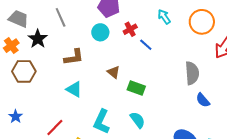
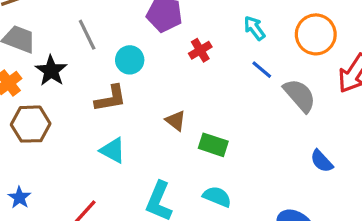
cyan circle: (100, 32) -> (130, 60), moved
blue line: (146, 45) -> (262, 70), moved
gray semicircle: (192, 73) -> (300, 95), moved, turned -35
cyan semicircle: (138, 120) -> (217, 197), turned -30

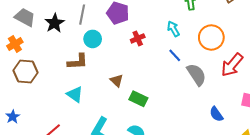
gray line: (87, 35) -> (82, 15), moved, turned 30
black star: (51, 71) -> (55, 23), moved
blue semicircle: (322, 161) -> (216, 114), moved

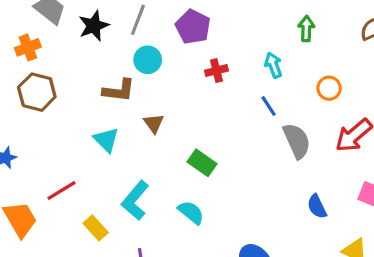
orange circle: (211, 37) -> (329, 88), size x0.6
brown triangle: (117, 81) -> (154, 123), moved

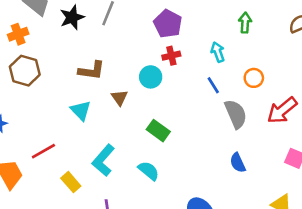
purple pentagon: (193, 27) -> (168, 24), moved
cyan circle: (148, 60) -> (151, 77), moved
orange circle: (329, 88) -> (254, 78), moved
blue semicircle: (317, 206) -> (238, 163), moved

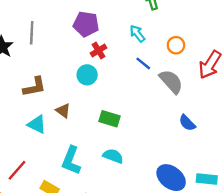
brown triangle: (120, 98) -> (63, 111), moved

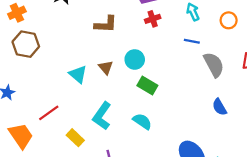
orange circle: (176, 45) -> (229, 20), moved
blue line: (143, 63) -> (192, 41), turned -42
cyan circle: (87, 75) -> (135, 59), moved
brown L-shape: (34, 87) -> (106, 24), moved

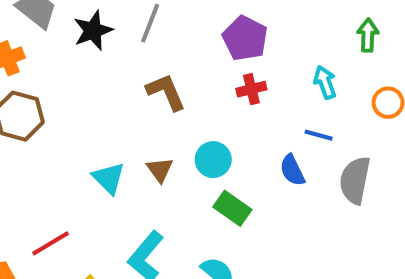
brown L-shape: (106, 24) -> (166, 92), turned -120
gray semicircle: (214, 65) -> (355, 180), turned -145
blue semicircle: (220, 107) -> (292, 170), moved

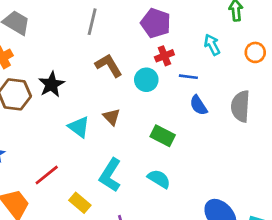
black star: (93, 31) -> (51, 84), moved
blue line: (319, 135) -> (188, 77), moved
cyan circle: (213, 160) -> (146, 80), moved

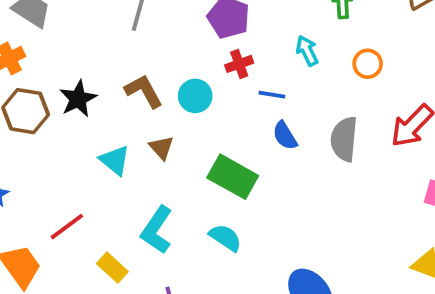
brown L-shape: (109, 65) -> (144, 91), moved
cyan circle: (146, 80) -> (195, 96), moved
green rectangle: (163, 136) -> (233, 177), size x1.4

